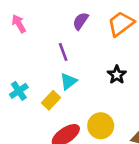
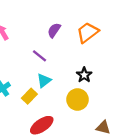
purple line: (63, 52) -> (39, 56), turned -32
yellow circle: (101, 126) -> (77, 99), moved

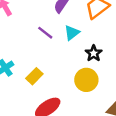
cyan triangle: (44, 81) -> (72, 33), moved

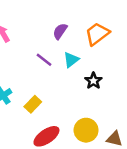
yellow circle: (86, 80) -> (86, 130), moved

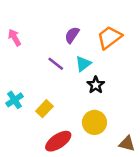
black star: (93, 81) -> (96, 85), moved
yellow circle: (86, 130) -> (94, 122), moved

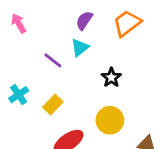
purple line: (56, 64) -> (53, 60), moved
cyan triangle: (83, 64) -> (80, 48), moved

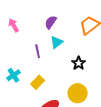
purple semicircle: (84, 20) -> (51, 22), moved
purple line: (53, 60) -> (38, 51), turned 40

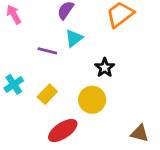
purple line: (38, 51) -> (47, 51), turned -64
yellow circle: (78, 93) -> (92, 100), moved

